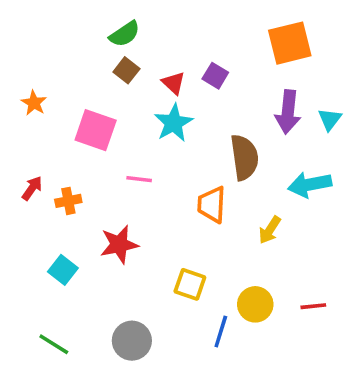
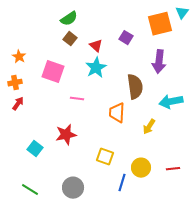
purple square: (215, 76) -> (126, 38), moved
cyan triangle: (330, 119) -> (182, 13), moved
orange cross: (68, 201) -> (15, 83), moved

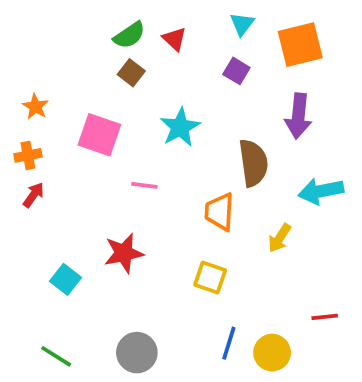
cyan triangle: (182, 13) -> (242, 24), moved
red triangle: (96, 46) -> (174, 39), moved
yellow square: (105, 157) -> (210, 277), moved
yellow circle: (141, 168) -> (272, 353), moved

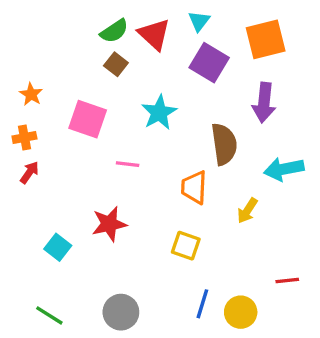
cyan triangle: (242, 24) -> (199, 21), moved
red triangle: (174, 39) -> (154, 34), size x1.5
purple square: (236, 71) -> (209, 63), size x1.6

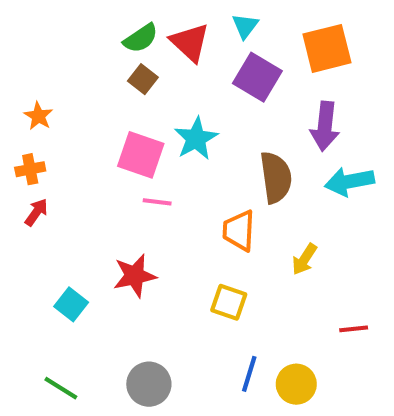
pink square: (88, 119) -> (141, 155), moved
cyan arrow: (284, 169) -> (349, 181), moved
red line: (287, 281) -> (354, 329), moved

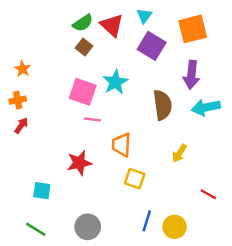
orange trapezoid: (239, 231) -> (121, 145), moved
cyan square: (71, 304) -> (42, 191), moved, turned -30
red line: (354, 329) -> (208, 194), turned 35

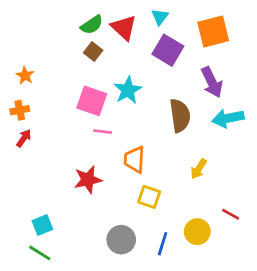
purple arrow: (191, 75) -> (212, 82), turned -32
cyan square: (42, 191) -> (42, 225), moved, turned -30
gray circle: (88, 227) -> (121, 240), moved
yellow circle: (175, 227) -> (197, 232), moved

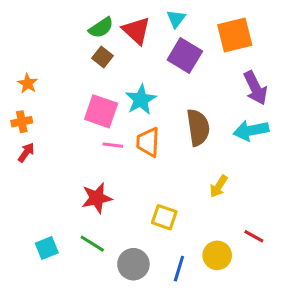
purple arrow: (212, 82) -> (255, 88), moved
orange trapezoid: (135, 160) -> (148, 142), moved
green line: (40, 253) -> (92, 244), moved

